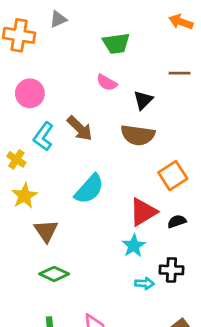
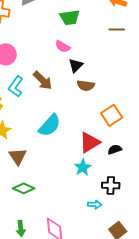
brown line: (180, 73) -> (117, 29), moved
black triangle: (143, 100) -> (76, 65), moved
brown semicircle: (138, 135) -> (86, 85), size x0.7
cyan arrow: (144, 283) -> (95, 204), moved

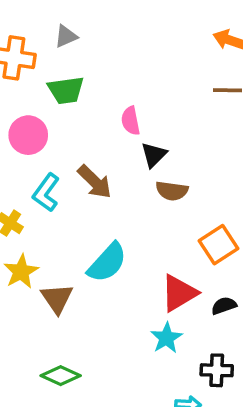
green trapezoid: (70, 17) -> (66, 90), moved
pink semicircle: (63, 46) -> (131, 121), turned 49
brown triangle: (18, 156) -> (57, 298), moved

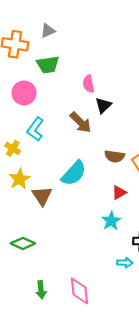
brown arrow: (95, 182) -> (81, 122), moved
brown semicircle: (172, 191) -> (115, 156), moved
red triangle: (179, 293) -> (119, 193), size x0.6
green diamond: (61, 376) -> (23, 243), moved

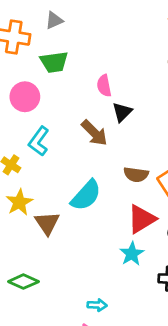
red triangle: (119, 193) -> (142, 219), size x1.6
cyan arrow: (125, 263) -> (97, 305), moved

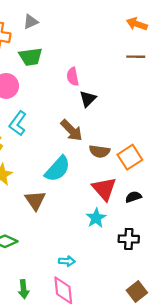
brown arrow: (94, 133) -> (71, 130), moved
red triangle: (142, 219) -> (104, 189), turned -40
brown triangle: (47, 223) -> (35, 200), moved

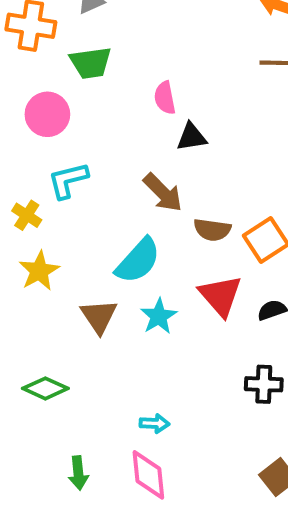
black triangle: (88, 99) -> (192, 137), turned 36
cyan L-shape: (18, 123) -> (68, 180), turned 40
cyan star: (96, 218) -> (159, 316), moved

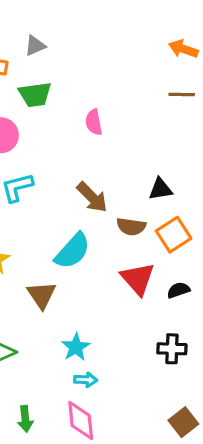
black triangle: (192, 137) -> (161, 189), moved
cyan star: (159, 316) -> (76, 347), moved

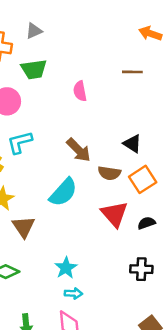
brown line: (182, 95) -> (132, 72), moved
black triangle: (161, 189) -> (132, 144), turned 42
brown triangle: (42, 295) -> (24, 227), moved

